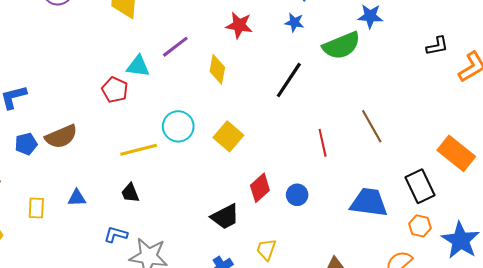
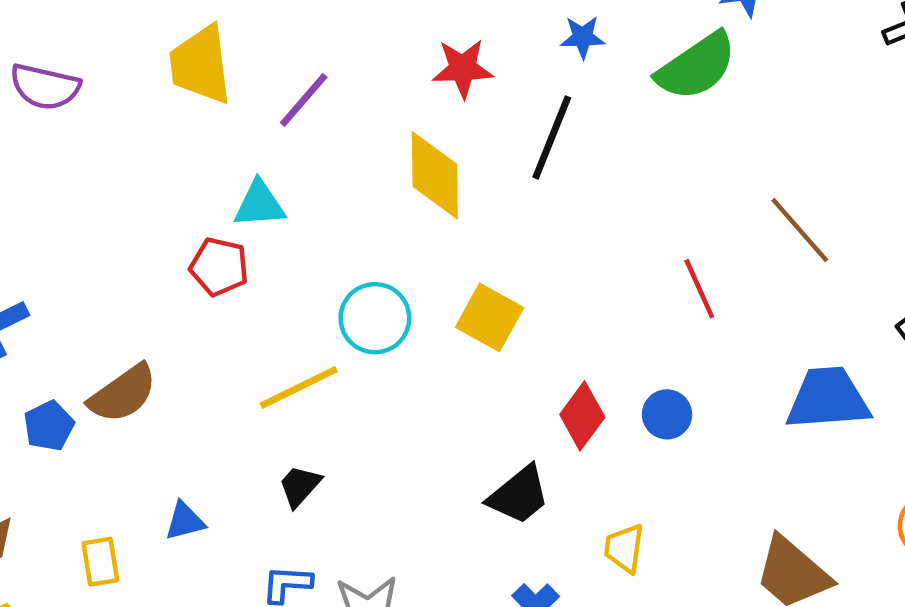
purple line: (175, 47) -> (304, 100), moved
yellow diamond: (217, 69) -> (435, 175), size x1.4
black line: (289, 80) -> (552, 137), moved
black trapezoid: (130, 193) -> (300, 486), turned 75

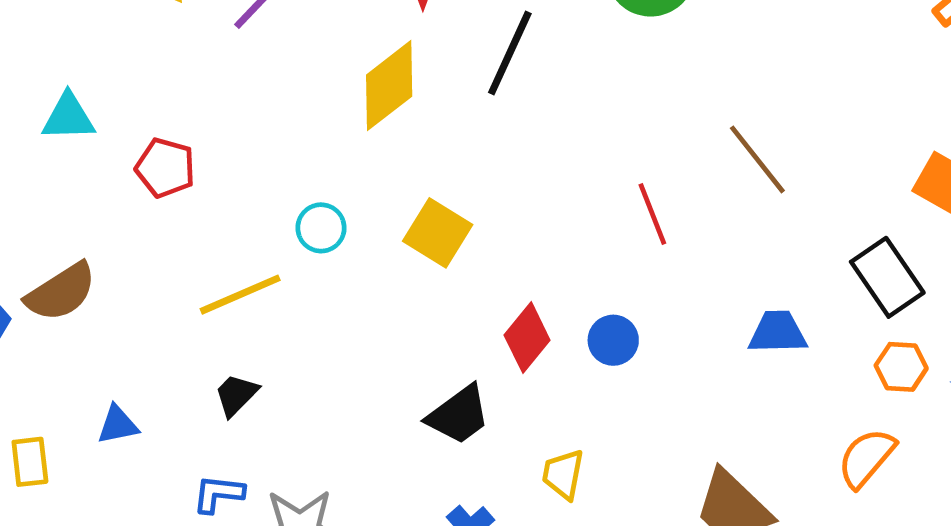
yellow diamond: (435, 175) -> (389, 86), turned 50
cyan triangle: (260, 204) -> (68, 117), moved
cyan circle: (375, 318) -> (321, 228), size x0.7
blue trapezoid: (828, 399) -> (778, 332), size x0.7

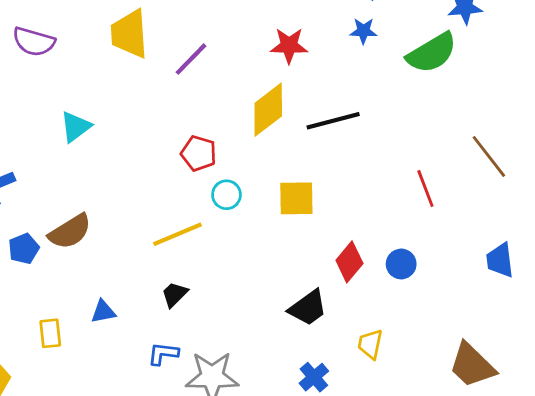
black line: (510, 53) -> (333, 121), moved, turned 50
cyan triangle: (68, 117) -> (76, 127), turned -36
red pentagon: (165, 168) -> (199, 153), moved
yellow square: (438, 233) -> (296, 198), turned -33
blue trapezoid: (778, 332) -> (500, 260), turned -96

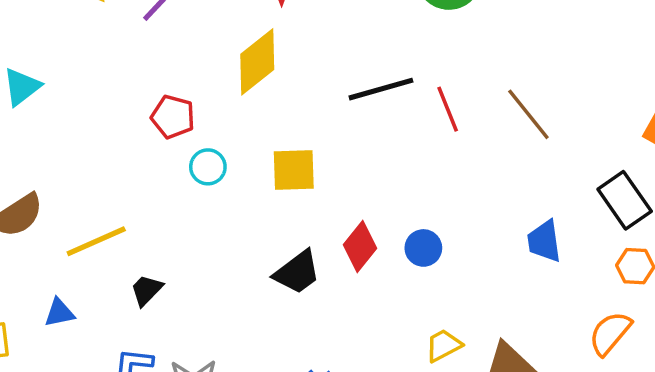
black line: (333, 121) -> (381, 89), moved
red line: (425, 188) -> (448, 109), moved
yellow line: (178, 234) -> (96, 241), moved
black trapezoid: (308, 308) -> (297, 272), moved
yellow trapezoid: (370, 344) -> (444, 345), moved, turned 52

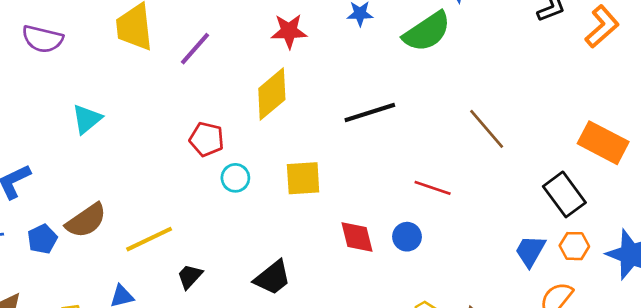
red line: (448, 109) -> (433, 188), moved, turned -48
blue trapezoid: (544, 241) -> (530, 251), moved, turned 39
red diamond: (360, 246) -> (357, 237), turned -51
black trapezoid: (297, 272) -> (272, 278), moved

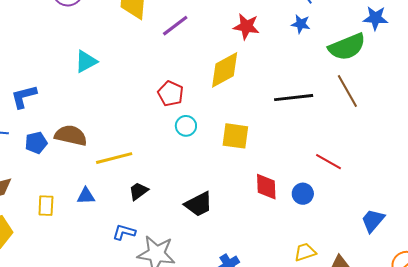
brown line: (487, 129) -> (347, 91), moved
brown semicircle: (86, 221) -> (71, 135), turned -144
blue trapezoid: (530, 251) -> (373, 221), moved

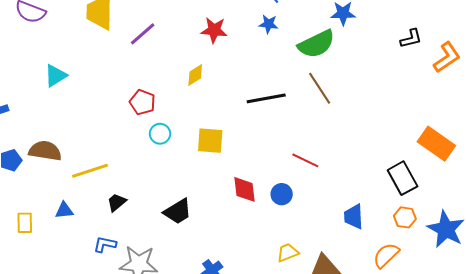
yellow diamond: (225, 70) -> (195, 75), size x0.6
blue trapezoid: (373, 221) -> (354, 217), turned -40

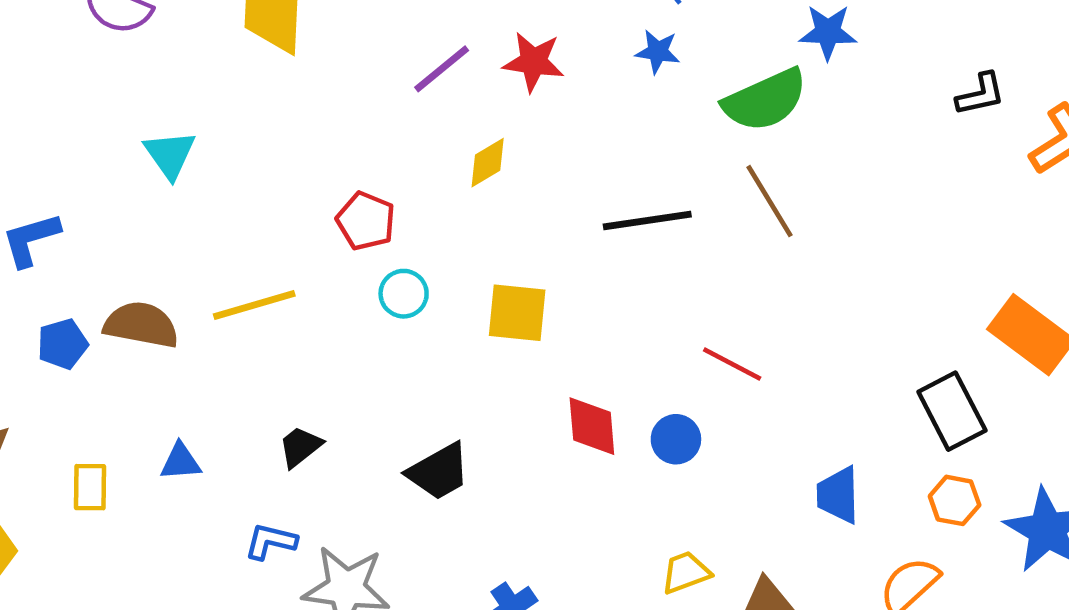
purple line: (143, 34) -> (442, 69), moved
cyan triangle: (55, 76) -> (170, 154), turned -35
yellow line: (90, 171) -> (254, 305), moved

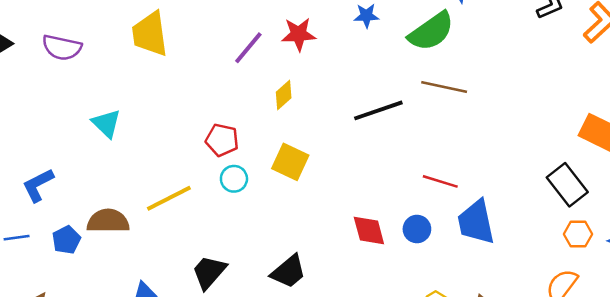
brown line: (770, 201) -> (444, 87), turned -36
cyan circle: (404, 294) -> (234, 179), moved
yellow square: (517, 313) -> (290, 162), moved, turned 30
black trapezoid: (300, 447) -> (209, 272), size x1.4
blue trapezoid: (838, 495) -> (476, 222), moved, size x1.4

